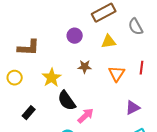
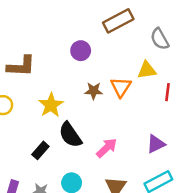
yellow triangle: (109, 42) -> (147, 70), moved
orange triangle: (117, 74) -> (121, 87), moved
black rectangle: (29, 113) -> (40, 150), moved
pink arrow: (86, 116) -> (107, 148), moved

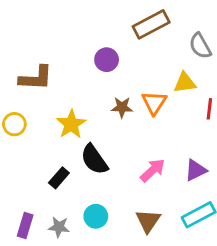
pink arrow: (107, 148) -> (153, 170), moved

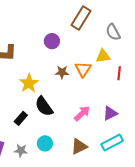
brown rectangle: (151, 24) -> (81, 18), turned -30
brown triangle: (148, 221) -> (79, 146), turned 30

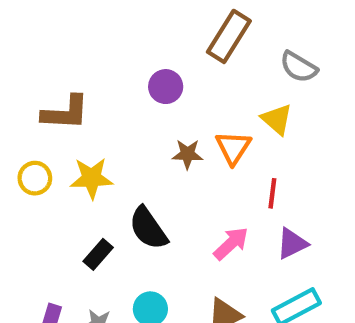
gray semicircle: (113, 32) -> (299, 67), turned -30
yellow triangle: (103, 56) -> (277, 119), turned 49
red line: (119, 73) -> (272, 193), moved
yellow star: (29, 83) -> (92, 178), moved, turned 30

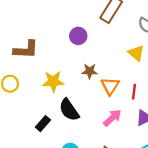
orange triangle: (233, 148) -> (110, 86), moved
yellow star: (92, 178) -> (53, 81), moved

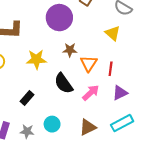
purple circle: (78, 36) -> (59, 18), size x1.6
black semicircle: (69, 110) -> (64, 83), moved

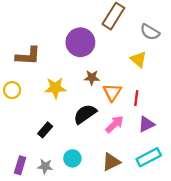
black semicircle: (64, 83) -> (85, 114), turned 90

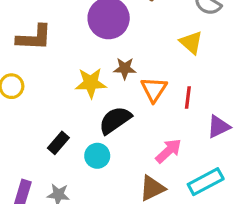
yellow star: (55, 88) -> (91, 83), moved
pink arrow: (115, 124) -> (168, 151), moved
purple triangle: (146, 124) -> (219, 127), moved
cyan circle: (72, 158) -> (97, 156), moved

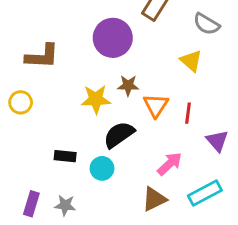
purple triangle: (219, 127) -> (217, 141), turned -45
black rectangle: (58, 143) -> (65, 156), turned 55

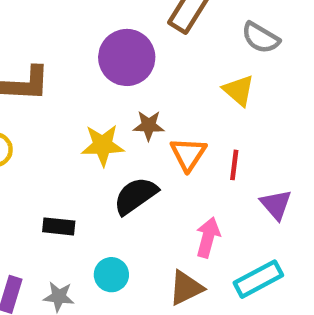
pink arrow: (170, 164) -> (208, 237), turned -32
cyan circle: (102, 168) -> (111, 275), moved

